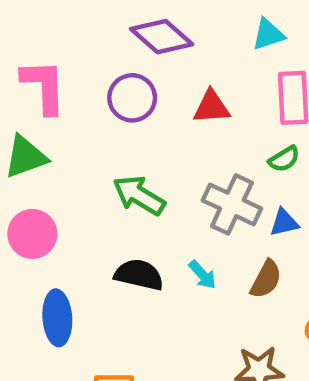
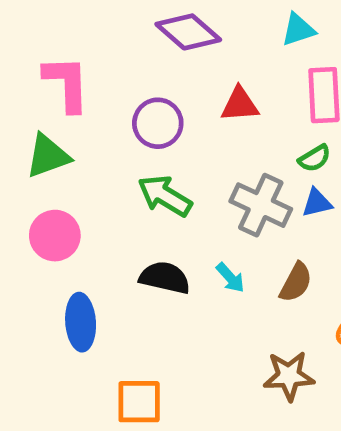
purple circle: (132, 98) -> (158, 123), moved
blue triangle: (284, 223) -> (317, 203), moved

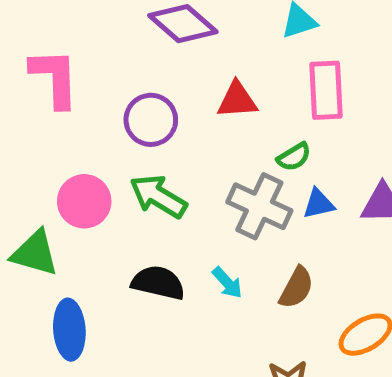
green triangle: (48, 156) -> (35, 253), moved, turned 36
green semicircle: (315, 158) -> (294, 157), moved
pink circle: (55, 236) -> (84, 201), moved

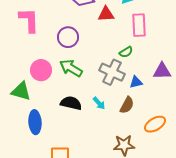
red triangle: (237, 100) -> (106, 14), moved
blue triangle: (319, 204) -> (136, 82), moved

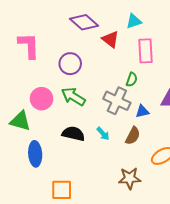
red triangle: (106, 14) -> (110, 39), turned 42
green semicircle: (126, 52) -> (132, 80), turned -40

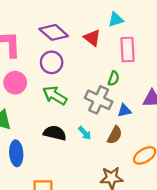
purple diamond: (84, 22) -> (54, 32), moved
pink circle: (42, 99) -> (15, 83), moved

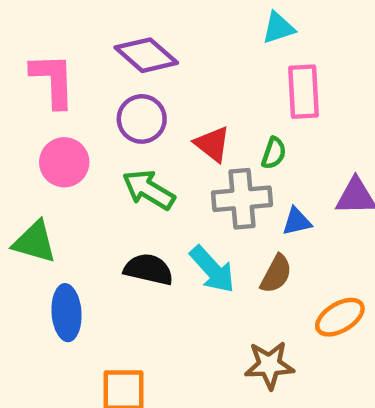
red triangle: (92, 38) -> (212, 144), moved
gray cross: (99, 100) -> (242, 199), turned -30
cyan arrow: (85, 133) -> (212, 269), size x1.6

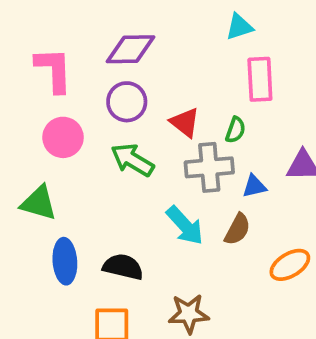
purple diamond: (146, 55) -> (131, 49), turned -42
black semicircle: (149, 269) -> (123, 267), moved
brown star: (269, 365) -> (189, 314), moved

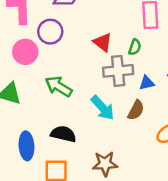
purple circle: (127, 102) -> (50, 32), moved
green arrow: (132, 160) -> (59, 86), moved
blue ellipse: (65, 261) -> (26, 146), moved

